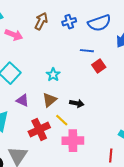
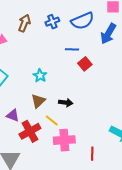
purple triangle: (23, 100) -> (13, 115), moved
red line: (111, 156) -> (92, 154), moved

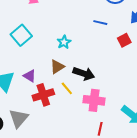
red square: (85, 64) -> (124, 40), moved
black arrow: (66, 103) -> (84, 74), size x1.5
pink cross: (64, 140) -> (94, 100), moved

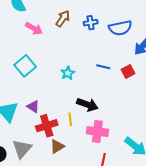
blue line: (100, 23) -> (103, 67), moved
brown triangle: (57, 67) -> (57, 146), moved
yellow line: (67, 88) -> (70, 119), turned 32

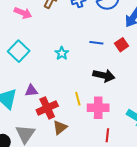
black arrow: (87, 105) -> (104, 75), moved
purple triangle: (33, 107) -> (31, 91), turned -32
yellow line: (70, 119) -> (78, 99), moved

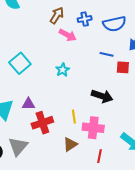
pink arrow: (23, 13) -> (68, 35), moved
blue line: (96, 43) -> (107, 54), moved
red square: (121, 45) -> (123, 67), turned 32
brown triangle: (60, 127) -> (70, 144), moved

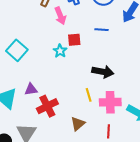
pink arrow: (68, 35) -> (60, 16), turned 48
red square: (123, 67) -> (74, 40), moved
yellow line: (74, 117) -> (89, 95), moved
pink cross: (93, 128) -> (110, 102), moved

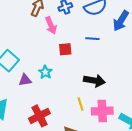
cyan star: (60, 51) -> (45, 72), moved
purple triangle: (31, 89) -> (25, 80), moved

